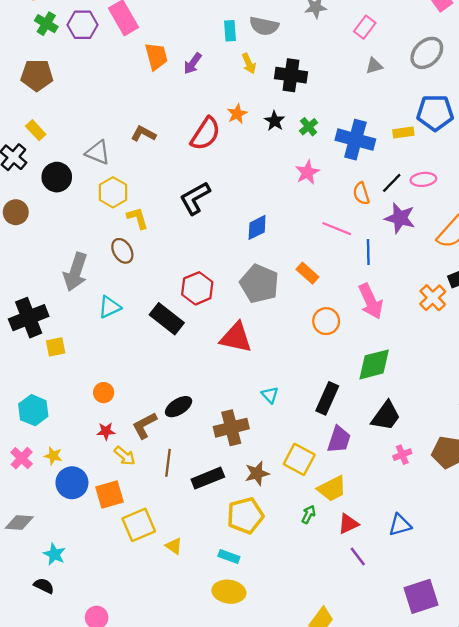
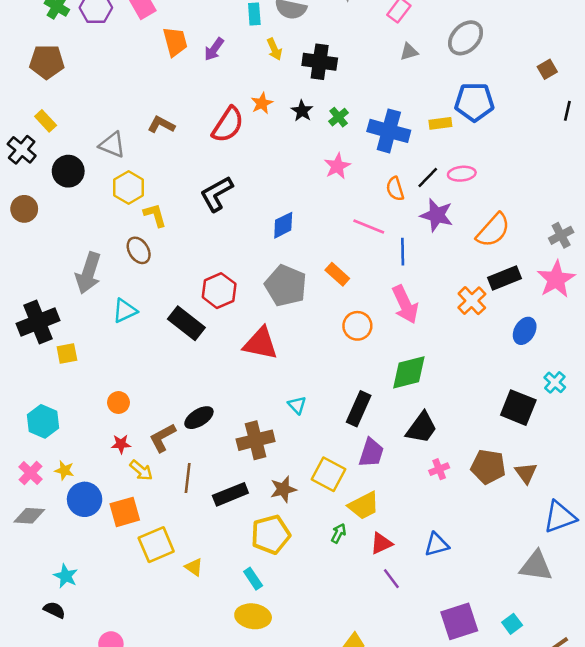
gray diamond: (19, 523) -> (29, 516), moved
cyan rectangle: (229, 557) -> (253, 579), turned 36

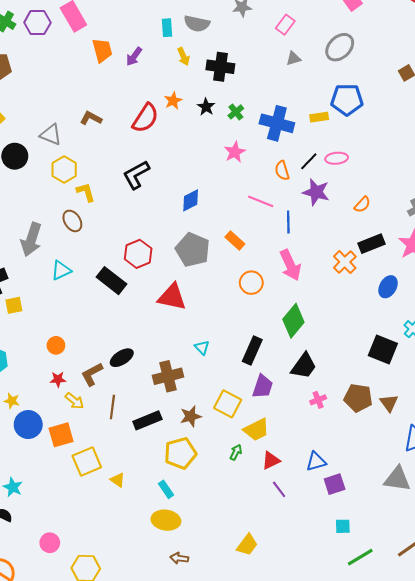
orange semicircle: (493, 230) -> (362, 204), size x0.6
green diamond: (409, 372) -> (293, 321), turned -36
purple square: (459, 621) -> (335, 484), moved, size x0.7
cyan square: (512, 624) -> (343, 526), moved, turned 35

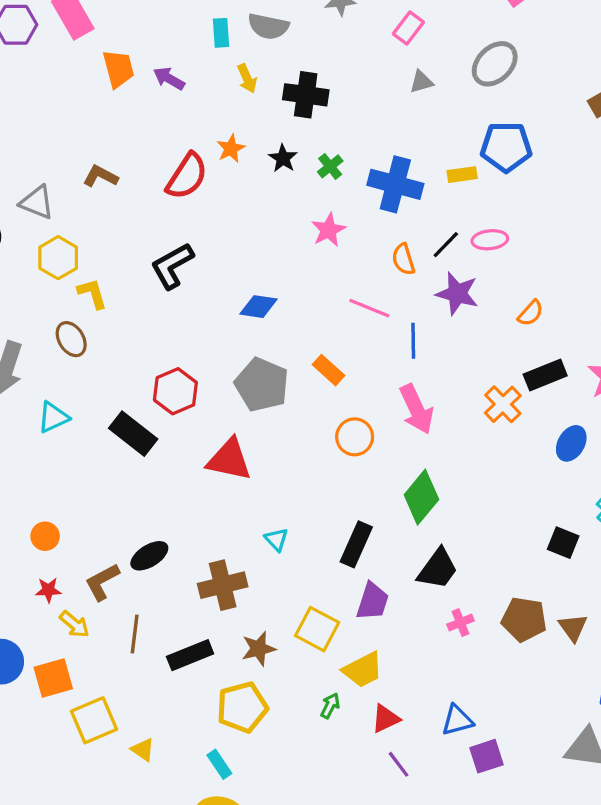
purple arrow: (134, 56) -> (169, 78), turned 84
blue diamond: (191, 200) -> (259, 307), turned 35
black square: (383, 349) -> (563, 543), size x0.7

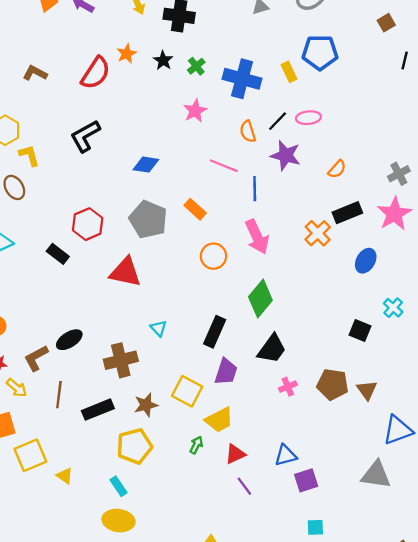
yellow rectangle: (462, 175) -> (289, 72), turned 72
black rectangle: (133, 434) -> (58, 254), size x0.7

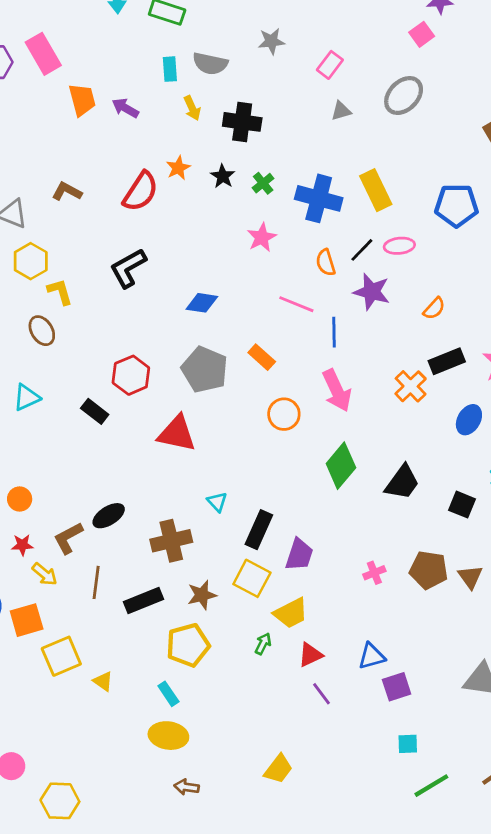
blue pentagon: (320, 52) -> (456, 205), moved
yellow rectangle: (289, 72) -> (376, 190), size x1.6
black rectangle: (215, 332) -> (259, 530), moved
black trapezoid: (272, 349) -> (402, 482), moved

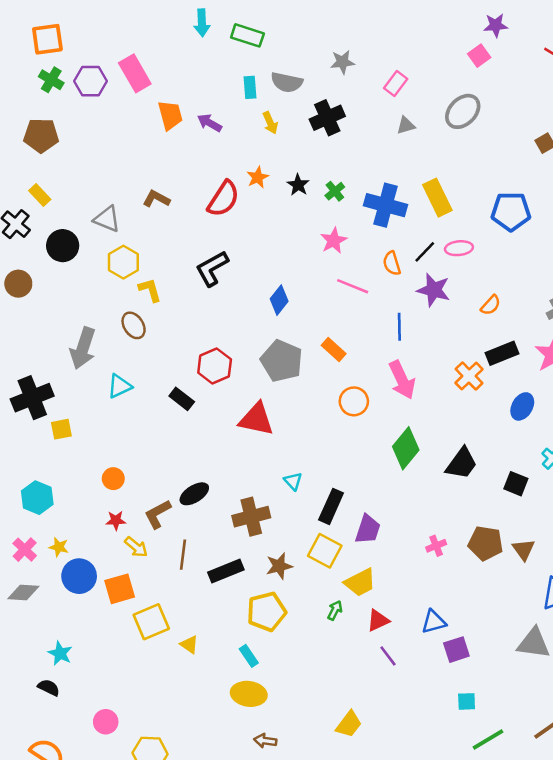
black cross: (242, 122) -> (327, 118), moved, turned -32
blue diamond: (202, 303) -> (279, 300), turned -60
pink line: (296, 304) -> (353, 286), moved

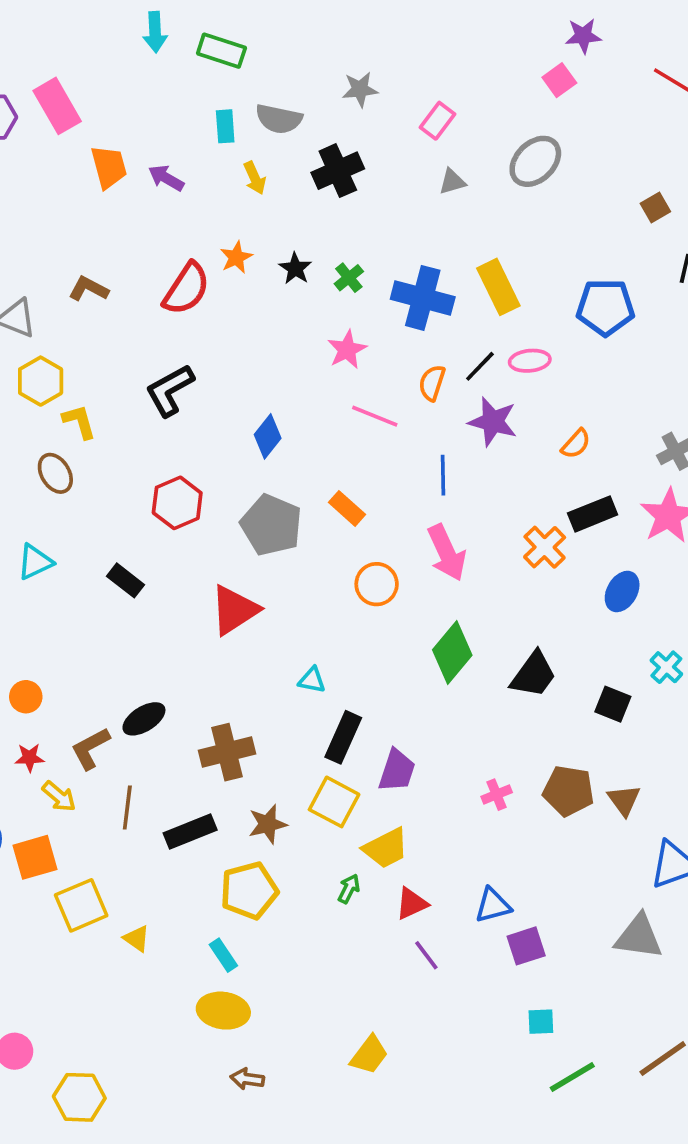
orange semicircle: (392, 263) -> (432, 383), turned 35
red hexagon: (215, 366) -> (177, 503), moved
red triangle: (256, 419) -> (234, 610), turned -45
cyan triangle: (293, 481) -> (312, 680), moved, turned -36

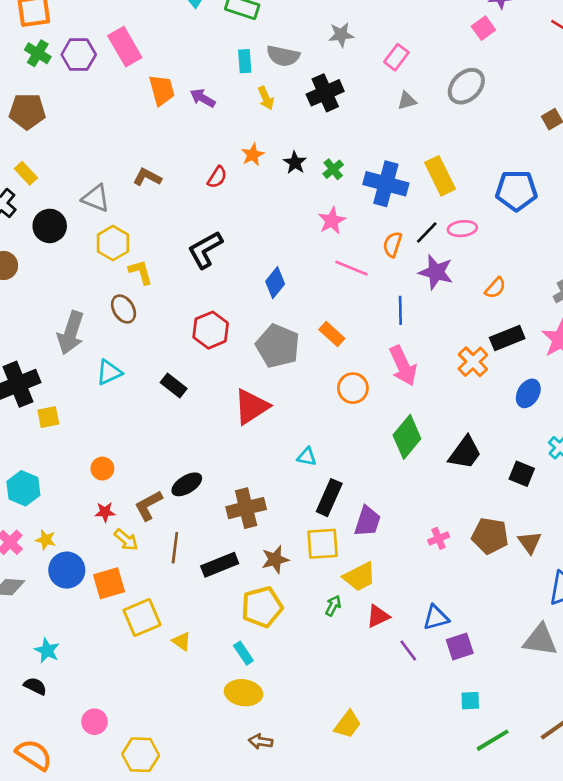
red semicircle: (186, 289) -> (217, 177), size x0.6
yellow square: (334, 802) -> (323, 544), turned -32
purple line: (426, 955) -> (408, 650), moved

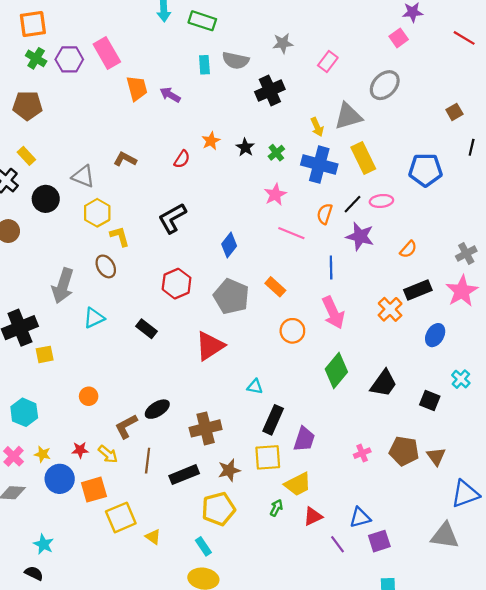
yellow arrow: (266, 98) -> (317, 127), moved
gray triangle: (407, 101) -> (348, 116), moved, size x1.8
red star: (105, 512) -> (80, 450), moved

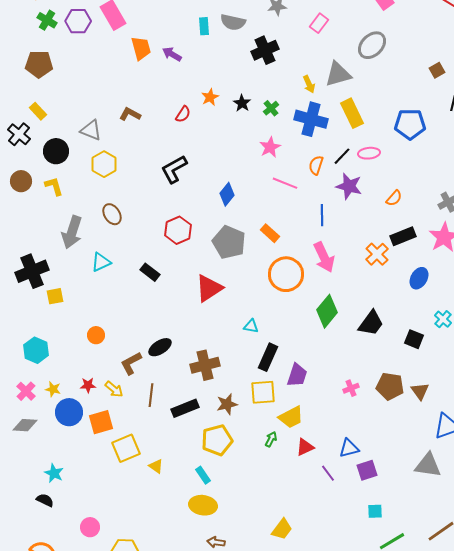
yellow L-shape: (120, 236) -> (54, 186), moved
orange circle: (292, 331) -> (286, 274), size x1.5

